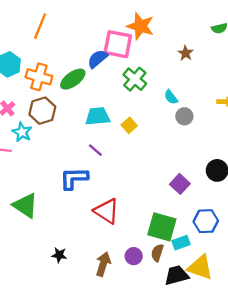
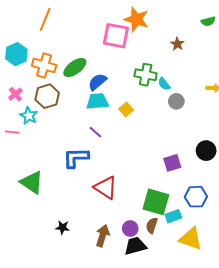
blue semicircle: (98, 59) -> (97, 82), moved
green cross: (135, 79) -> (146, 75), moved, turned -30
purple square: (180, 184) -> (172, 163), turned 30
black trapezoid: (177, 275) -> (135, 246), moved

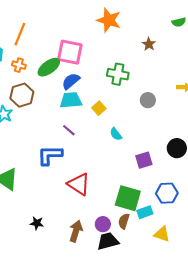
orange line: (45, 19) -> (20, 34), moved
pink square: (116, 36) -> (70, 52), moved
orange cross: (44, 65) -> (19, 65), size x0.6
cyan semicircle: (164, 84) -> (116, 134), moved
yellow triangle: (191, 239) -> (162, 234), size x0.7

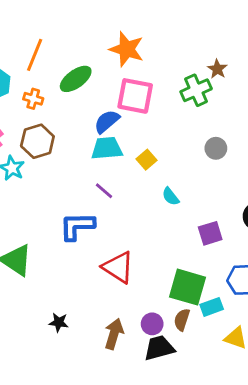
orange star: (109, 20) -> (127, 49), moved
pink square: (70, 52) -> (135, 96), moved
green ellipse: (49, 67) -> (76, 79), moved
green cross: (118, 74) -> (196, 90), moved, turned -35

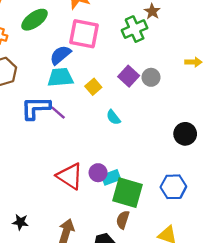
blue L-shape: (77, 226) -> (36, 108), moved
purple square: (210, 233) -> (129, 76), moved, turned -30
cyan rectangle: (212, 307) -> (111, 177), moved
purple circle: (152, 324) -> (98, 173), moved

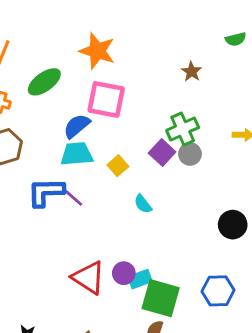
green cross: (135, 29) -> (183, 129), moved

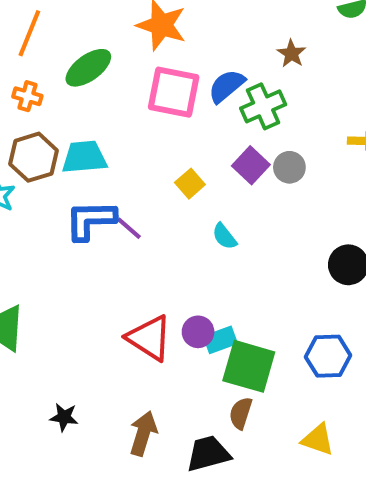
blue semicircle: (77, 126) -> (226, 86), moved
green cross: (183, 129) -> (263, 106), moved
cyan trapezoid: (77, 154) -> (84, 157), moved

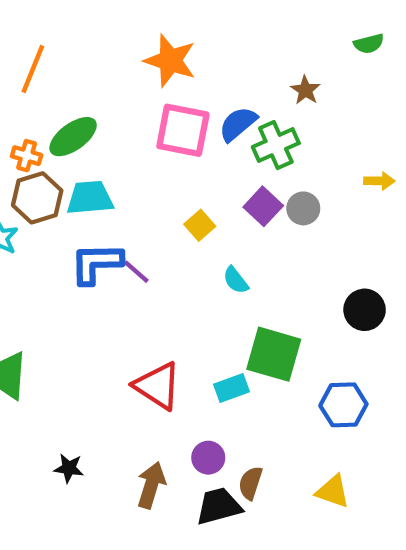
green ellipse: (88, 68) -> (73, 137), moved
orange cross: (27, 96) -> (27, 156), moved
purple circle: (198, 332) -> (208, 458), moved
green square: (249, 366) -> (274, 354), moved
brown semicircle: (241, 413) -> (250, 483), moved

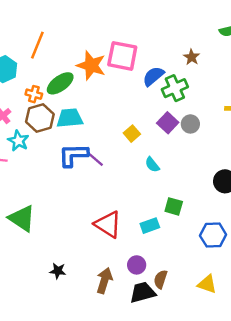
orange star: (170, 61) -> (91, 65), moved
pink square: (183, 130) -> (122, 56), moved
green square: (274, 354) -> (174, 206), size x0.6

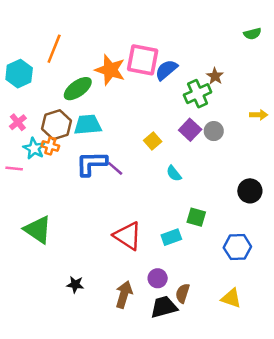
brown star: (192, 57) -> (215, 76), moved
blue semicircle: (153, 76) -> (166, 70), moved
orange cross: (34, 94) -> (50, 146), moved

